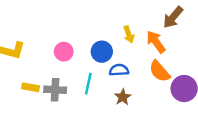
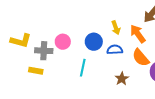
blue semicircle: (119, 70) -> (115, 50), moved
gray cross: (55, 90) -> (44, 51), moved
brown star: (123, 97) -> (122, 79), moved

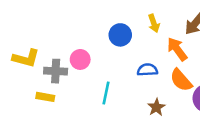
yellow arrow: (116, 28) -> (154, 23), moved
blue circle: (94, 42) -> (120, 35), moved

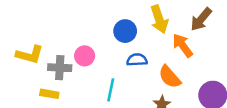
yellow arrow: (154, 23) -> (159, 19), size x1.5
blue semicircle: (147, 70) -> (137, 60), moved
orange semicircle: (181, 80) -> (170, 77), moved

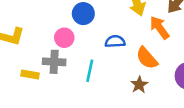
blue circle: (125, 31) -> (83, 14), moved
gray cross: (60, 68) -> (54, 62), moved

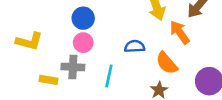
blue circle: (83, 14) -> (83, 18), moved

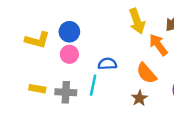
yellow L-shape: (29, 41) -> (37, 40), moved
blue semicircle: (135, 46) -> (107, 64), moved
gray cross: (73, 67) -> (66, 92), moved

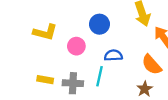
blue circle: (69, 32) -> (100, 24), moved

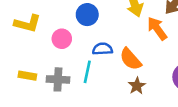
orange semicircle: (152, 65) -> (130, 59), moved

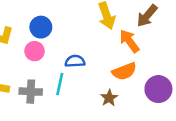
blue circle: (87, 15) -> (41, 27), moved
orange semicircle: (130, 59) -> (124, 71), moved, turned -70

